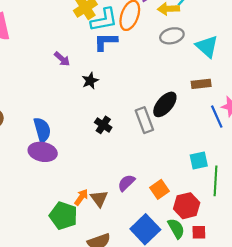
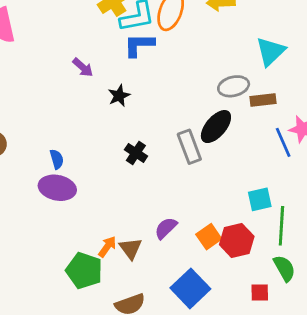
gray ellipse: (172, 36) -> (234, 86), moved
cyan triangle: (207, 46) -> (271, 51), turned 35
blue semicircle: (42, 130) -> (57, 159), size x0.6
red hexagon: (187, 206) -> (237, 241), moved
green semicircle: (176, 228) -> (284, 268), moved

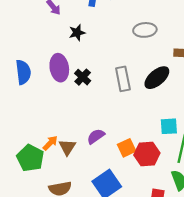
gray ellipse: (234, 86) -> (145, 30), moved
black ellipse: (216, 127) -> (157, 78), moved
blue semicircle: (57, 159) -> (23, 72), size x1.6
purple ellipse: (57, 188) -> (59, 68), moved, turned 60

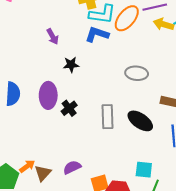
black ellipse: (157, 78) -> (140, 121), turned 65

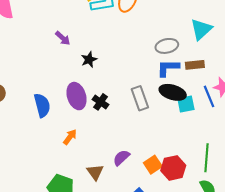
blue L-shape: (97, 34) -> (168, 68), moved
gray ellipse: (137, 73) -> (167, 46), moved
orange arrow: (27, 166) -> (70, 137), moved
cyan square: (144, 170) -> (186, 104), moved

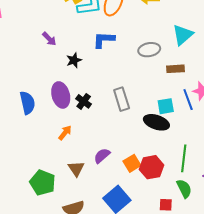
blue L-shape: (168, 68) -> (104, 40), moved
black ellipse: (173, 92) -> (156, 122), moved
orange arrow: (70, 137) -> (65, 133), moved

